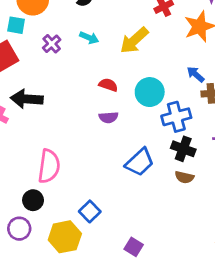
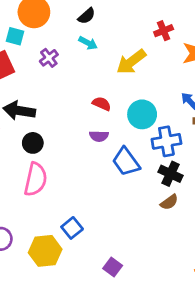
cyan arrow: (89, 38) -> (88, 43), moved
blue trapezoid: (140, 162) -> (126, 162), moved, turned 92
brown semicircle: (184, 177) -> (169, 202), turned -54
black circle: (33, 200) -> (33, 143), moved

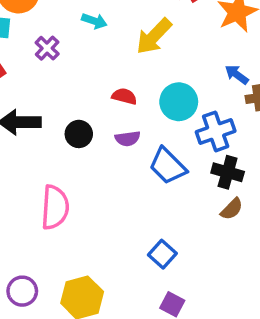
black circle: (33, 143) -> (79, 134), moved
blue square: (72, 228) -> (162, 254), moved

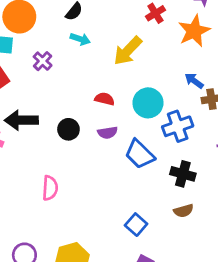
black cross: (228, 172) -> (183, 174), moved
pink semicircle: (55, 207) -> (50, 188), size x0.7
brown semicircle: (232, 209) -> (184, 211), moved, turned 30

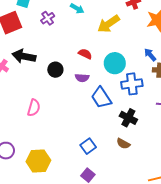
brown semicircle: (184, 211) -> (123, 144), turned 32

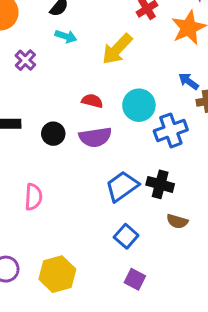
purple semicircle: (82, 78) -> (95, 137), size x1.5
blue trapezoid: (101, 98) -> (122, 186), moved, turned 100
black cross: (128, 118) -> (160, 184), moved

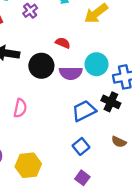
red semicircle: (92, 101) -> (63, 43), moved
cyan circle: (139, 105) -> (96, 64), moved
black circle: (53, 134) -> (41, 66), size x1.5
black cross: (160, 184) -> (111, 102), moved

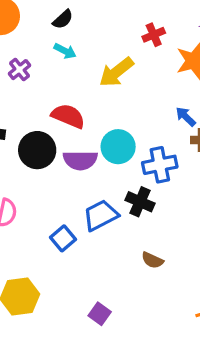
red semicircle: (63, 43) -> (68, 116), size x1.5
blue square: (81, 146) -> (63, 238), moved

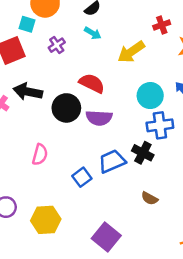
cyan circle: (118, 147) -> (150, 96), moved
purple square: (100, 314) -> (106, 237), size x1.6

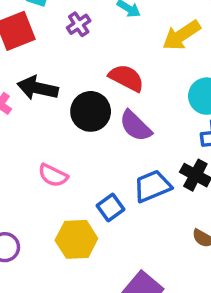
purple semicircle: (99, 118) -> (136, 126), turned 40
pink semicircle: (40, 155) -> (53, 175), turned 100
yellow hexagon: (46, 220) -> (76, 239), moved

